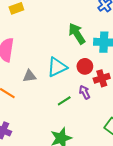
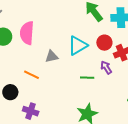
green line: (64, 101) -> (87, 78), turned 40

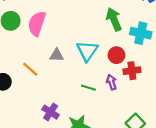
cyan triangle: (78, 46) -> (87, 51), turned -40
purple cross: (31, 111) -> (51, 112), moved

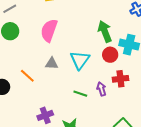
pink semicircle: (37, 24) -> (49, 30), moved
red circle: (116, 55) -> (110, 55), moved
purple cross: (51, 112) -> (45, 115), turned 35

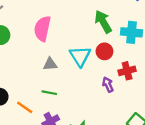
red circle: (110, 55) -> (104, 51), moved
orange line: (27, 76) -> (25, 107), moved
green line: (80, 94) -> (49, 93), moved

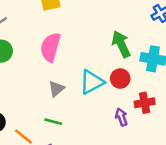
cyan triangle: (80, 56) -> (92, 82), turned 30
gray triangle: (50, 64) -> (56, 89), turned -40

